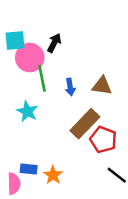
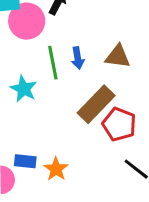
green line: (42, 78) -> (53, 63), moved

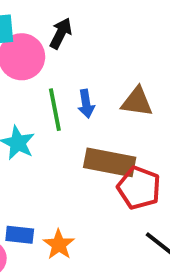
brown rectangle: (96, 104) -> (110, 162), turned 57

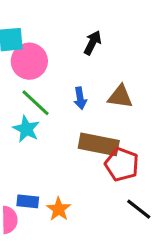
black arrow: (61, 33) -> (93, 43), moved
green line: (55, 110) -> (35, 103), moved, turned -36

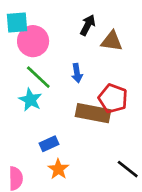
brown triangle: (120, 97) -> (112, 41), moved
red pentagon: (122, 164) -> (113, 98), moved
blue rectangle: (28, 201) -> (49, 144), moved, turned -30

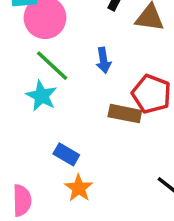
brown rectangle: (93, 113) -> (125, 114), size x0.7
blue rectangle: (49, 144) -> (66, 154), turned 54

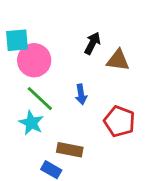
brown rectangle: (125, 114) -> (70, 150), moved

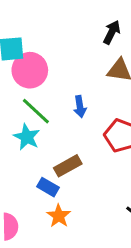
black arrow: (92, 43) -> (112, 32), moved
brown rectangle: (70, 150) -> (68, 166), turned -40

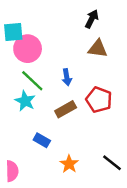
brown rectangle: (68, 166) -> (66, 109), moved
orange star: (59, 216) -> (69, 164), moved

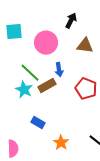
black arrow: (92, 19) -> (71, 21), moved
pink circle: (28, 49) -> (46, 43), moved
brown rectangle: (66, 109) -> (47, 86), moved

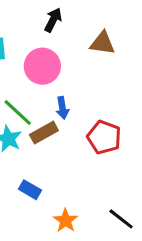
black arrow: (71, 21) -> (53, 20), moved
brown triangle: (85, 46) -> (103, 43), moved

